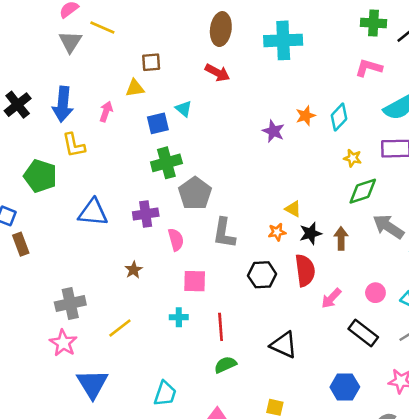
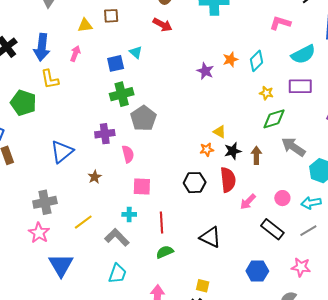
yellow triangle: (135, 88) -> (85, 25), moved
blue triangle: (93, 212) -> (62, 152), moved, turned -45
gray L-shape: (224, 233) -> (117, 237), moved, turned 125

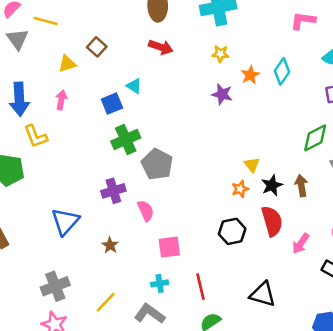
brown square: (111, 16) -> (97, 47), turned -35
yellow star: (266, 93) -> (220, 54), moved
yellow triangle: (220, 132) -> (252, 165), turned 32

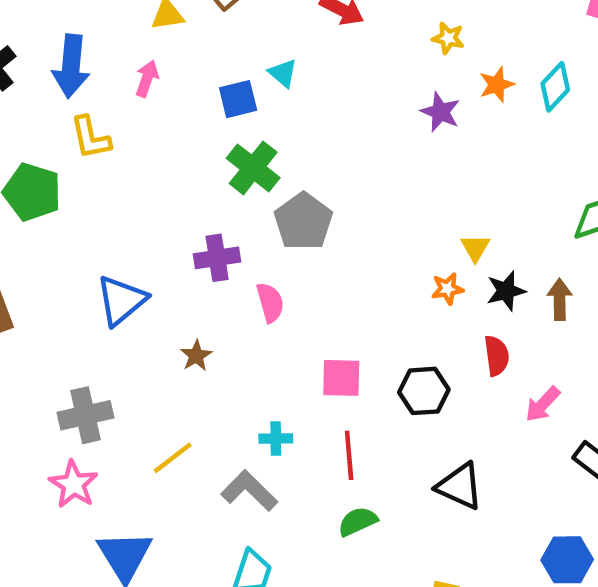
green cross: (126, 139) -> (253, 168), turned -36
red semicircle: (272, 221) -> (497, 356), size x0.7
black hexagon: (232, 231) -> (424, 391), moved
pink square: (169, 247) -> (341, 378), moved

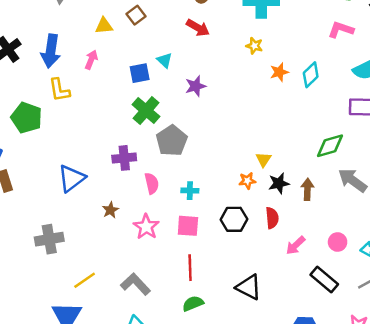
purple star: (440, 112) -> (196, 86), moved, turned 30
black hexagon: (424, 391) -> (234, 219), moved
cyan cross: (276, 438) -> (190, 191), moved
yellow line: (173, 458) -> (85, 280), moved
pink star: (73, 484) -> (146, 227), moved

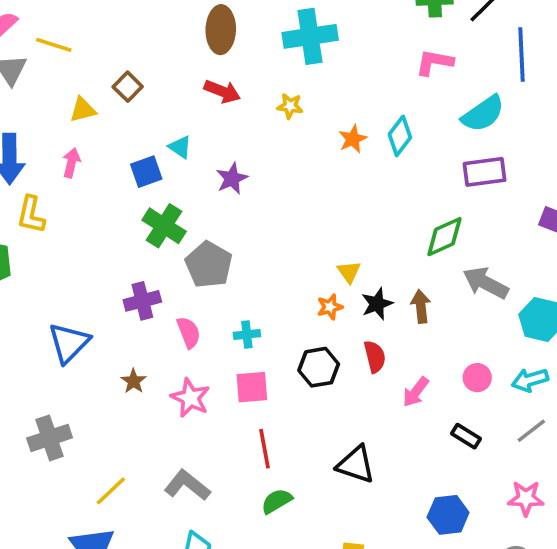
yellow star: (254, 46) -> (290, 106), moved
yellow L-shape: (59, 90) -> (31, 215), turned 30
black rectangle: (324, 279) -> (466, 436), size x0.7

